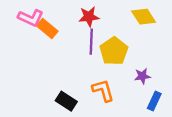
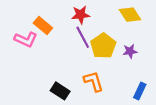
pink L-shape: (31, 18) -> (26, 39), moved
purple line: (91, 42) -> (83, 37), turned -30
purple star: (142, 76) -> (130, 51), moved

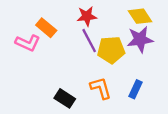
yellow pentagon: (103, 46) -> (111, 50), turned 30
purple star: (130, 51) -> (140, 39), moved, size x1.6
blue rectangle: (140, 91) -> (135, 89), moved

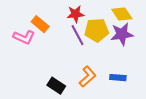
yellow pentagon: (111, 50) -> (97, 30), moved
orange L-shape: (101, 88) -> (88, 77), turned 65
blue rectangle: (135, 89) -> (118, 78), turned 70

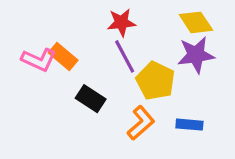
orange rectangle: (40, 24) -> (63, 56), moved
yellow pentagon: (97, 30) -> (155, 81), moved, turned 30
black rectangle: (56, 86) -> (91, 99), moved

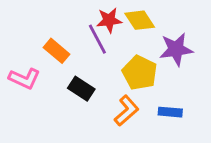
yellow diamond: (196, 22) -> (140, 20), moved
purple line: (125, 56) -> (97, 39), moved
pink L-shape: (39, 60) -> (24, 78), moved

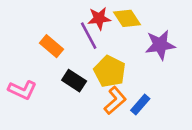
yellow pentagon: (140, 73) -> (110, 71), moved
pink L-shape: (24, 78) -> (22, 90), moved
blue rectangle: (170, 112) -> (140, 104), moved, turned -54

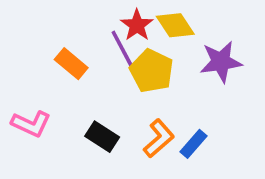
red star: (99, 18) -> (137, 25), turned -30
yellow pentagon: (110, 71) -> (152, 71), moved
black rectangle: (74, 81) -> (102, 137), moved

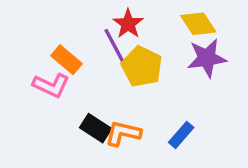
yellow diamond: (175, 25) -> (198, 24), moved
pink L-shape: (31, 124) -> (51, 85), moved
orange L-shape: (159, 138) -> (123, 133), moved, turned -126

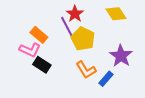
purple star: (207, 58) -> (121, 56), moved, turned -30
black rectangle: (96, 128) -> (42, 65), moved
orange L-shape: (123, 133) -> (86, 70), moved, turned -135

